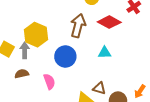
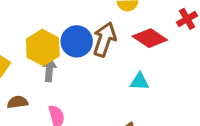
gray arrow: (25, 50) -> (49, 70), moved
blue circle: (65, 57) -> (77, 41), moved

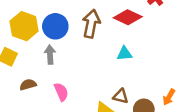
blue circle: (77, 41) -> (55, 26), moved
yellow hexagon: (43, 47) -> (24, 26), moved

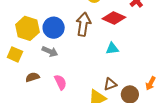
gray arrow: (50, 55) -> (50, 51), turned 119
brown triangle: (121, 96) -> (110, 84), turned -32

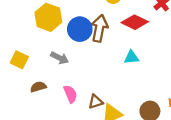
yellow hexagon: (27, 28) -> (48, 17), moved
blue circle: (54, 28) -> (80, 29), moved
brown triangle: (110, 84) -> (96, 102), moved

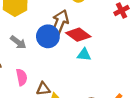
red diamond: (135, 22) -> (78, 35), moved
blue circle: (80, 29) -> (48, 36), moved

